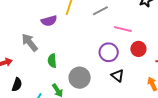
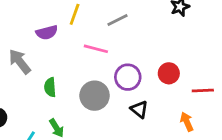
pink line: (123, 29) -> (96, 49), moved
gray circle: (80, 78) -> (95, 96), moved

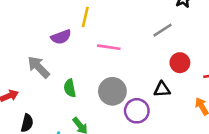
gray line: (118, 20) -> (162, 30), moved
purple circle: (128, 77) -> (137, 111), moved
black triangle: (139, 109) -> (162, 89), moved, turned -36

